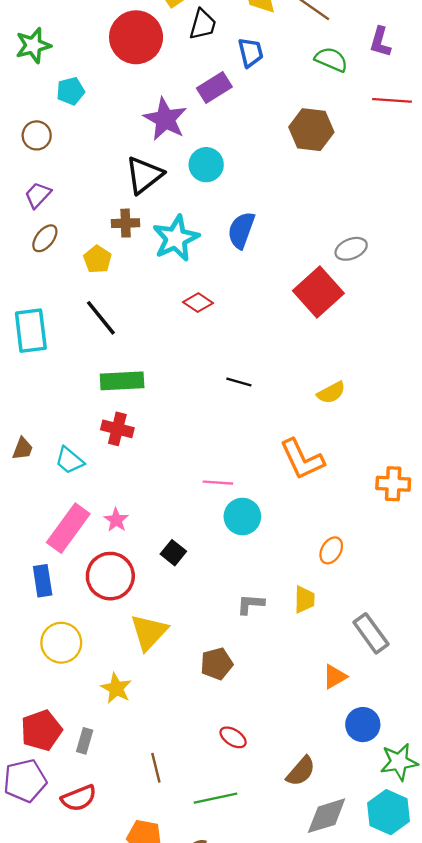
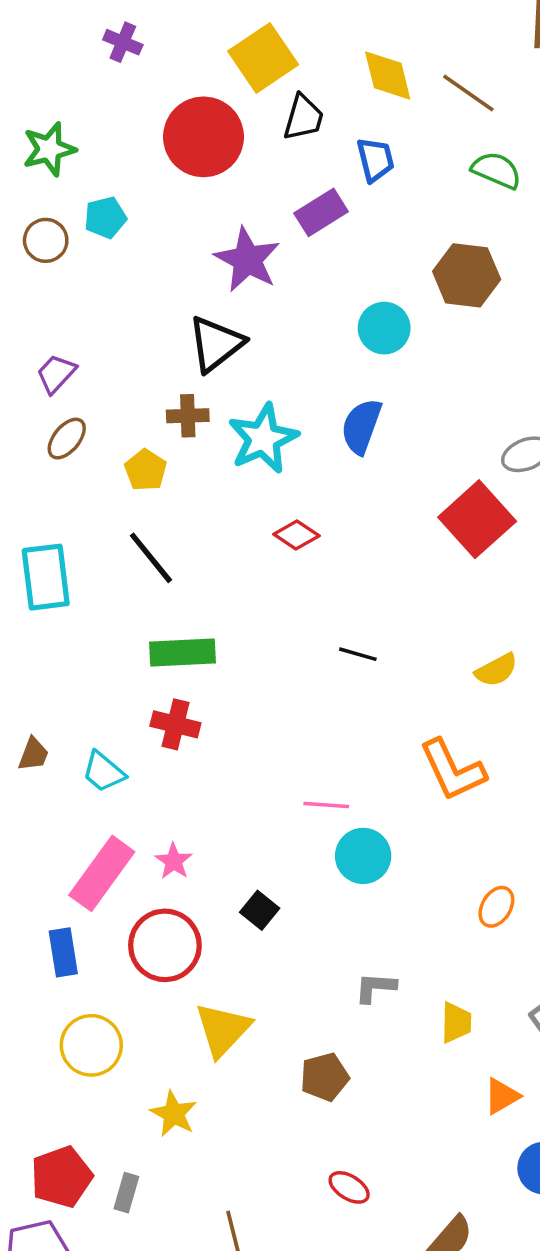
brown circle: (37, 135) -> (46, 240), moved
cyan circle: (206, 165) -> (384, 328), moved
yellow trapezoid: (304, 599) -> (456, 1023), moved

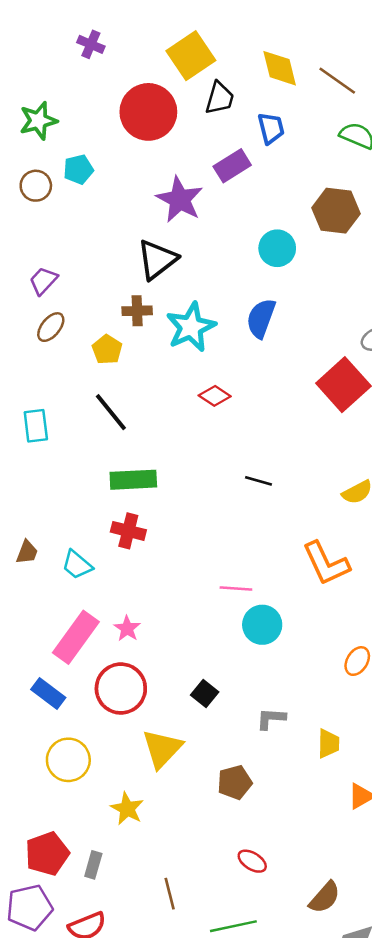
cyan rectangle: (46, 577) -> (36, 426), size x0.7
black square: (260, 910) -> (205, 694), moved
blue rectangle: (63, 952) -> (48, 694), turned -44

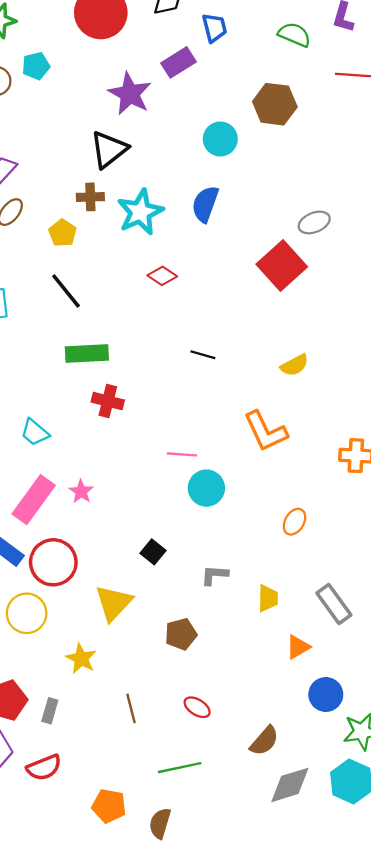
red cross: (128, 531) -> (108, 401), moved
red circle: (121, 689) -> (53, 562), moved
brown line: (170, 894) -> (131, 708), moved

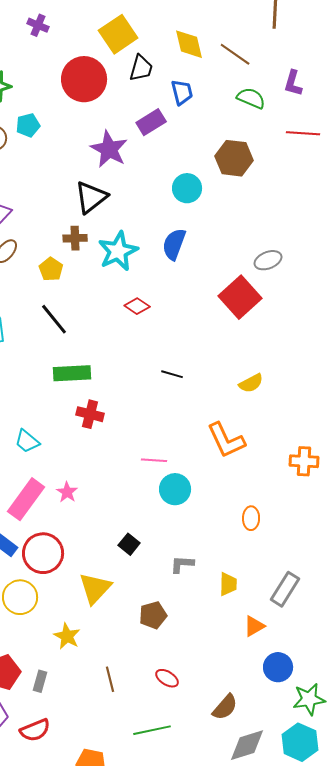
orange ellipse: (295, 522) -> (251, 518), turned -30
gray rectangle: (334, 604) -> (285, 589), turned 68

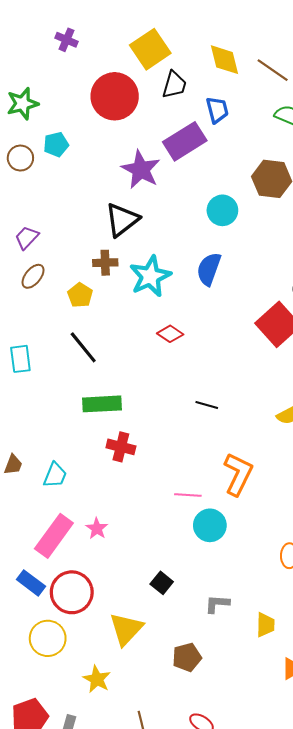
purple rectangle: (151, 122) -> (185, 141), size x1.4
orange L-shape: (226, 440) -> (238, 474), moved, turned -129
cyan trapezoid: (27, 441) -> (55, 475), turned -108

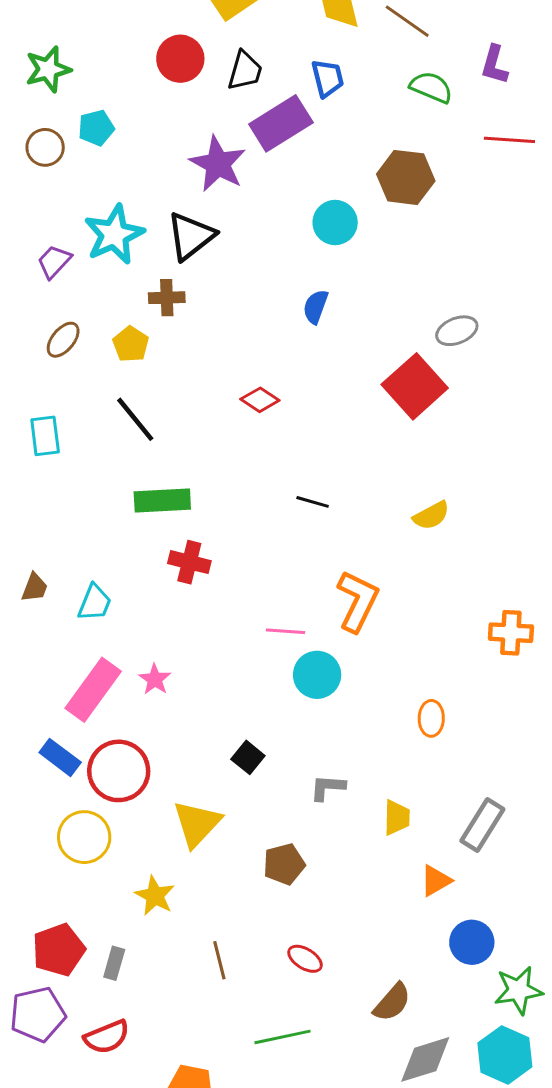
black trapezoid: (174, 85) -> (245, 71), moved
red circle: (115, 96) -> (180, 59), size x0.7
blue semicircle: (209, 269) -> (316, 307), size x0.7
brown ellipse: (33, 276) -> (63, 340), moved
cyan star: (150, 276) -> (114, 235), moved

